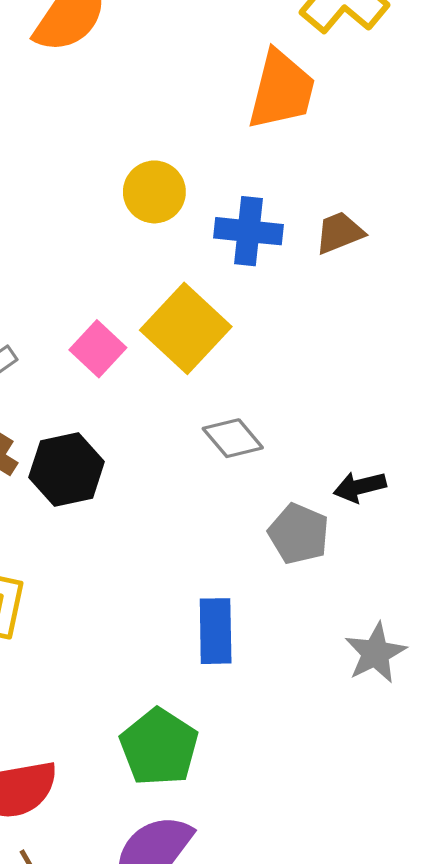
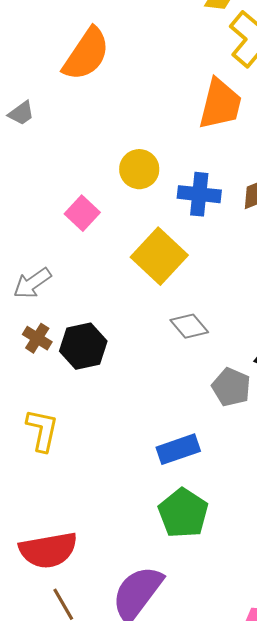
pink square: (98, 349) -> (82, 213), moved
blue rectangle: (216, 631) -> (178, 449), turned 72
green pentagon: (159, 747) -> (183, 513), moved

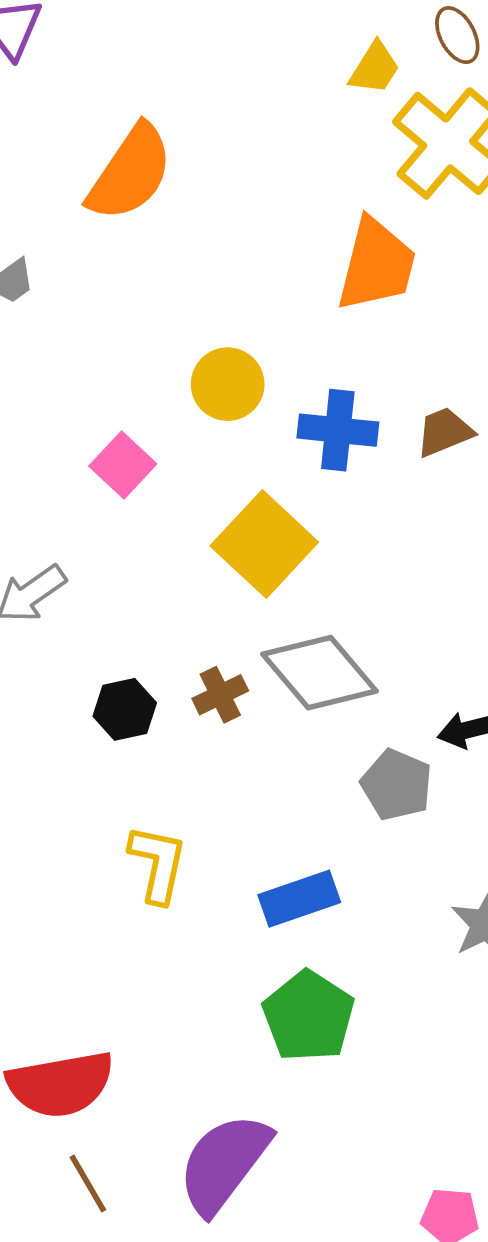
gray diamond: (189, 326) -> (319, 673), size x1.6
brown cross: (37, 338) -> (220, 695), moved, turned 32
black hexagon: (83, 346) -> (125, 709), size x0.7
yellow L-shape: (42, 430) -> (158, 864), moved

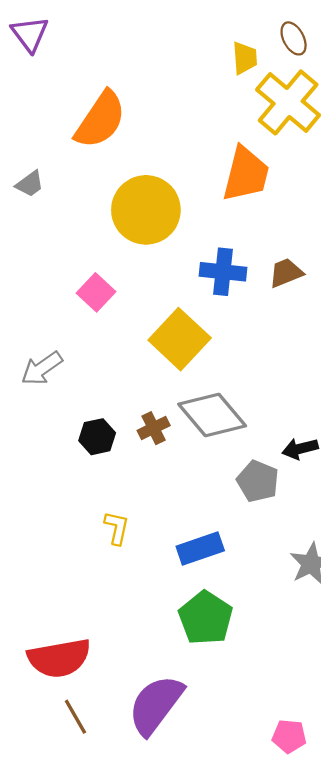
yellow trapezoid: (375, 68) -> (245, 58), turned -36
yellow circle: (228, 384) -> (146, 210), moved, size x1.6
yellow L-shape: (158, 864) -> (117, 528), size x0.7

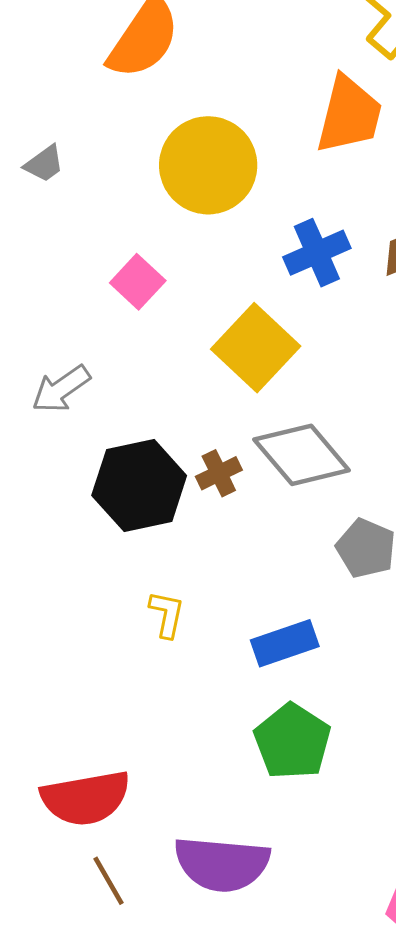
gray trapezoid: (30, 184) -> (44, 164), moved
blue cross: (223, 272) -> (317, 253), turned -30
black hexagon: (97, 437) -> (139, 486), size x1.8
purple semicircle: (156, 705) -> (222, 864), turned -122

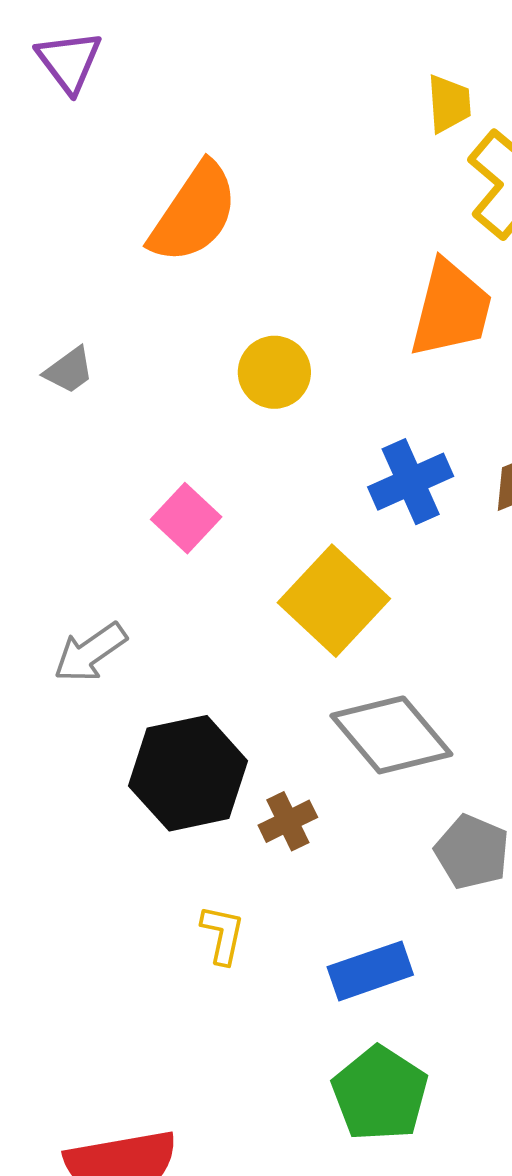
yellow circle: (208, 165) -> (274, 372), size x0.6
brown cross: (219, 473) -> (288, 821), moved

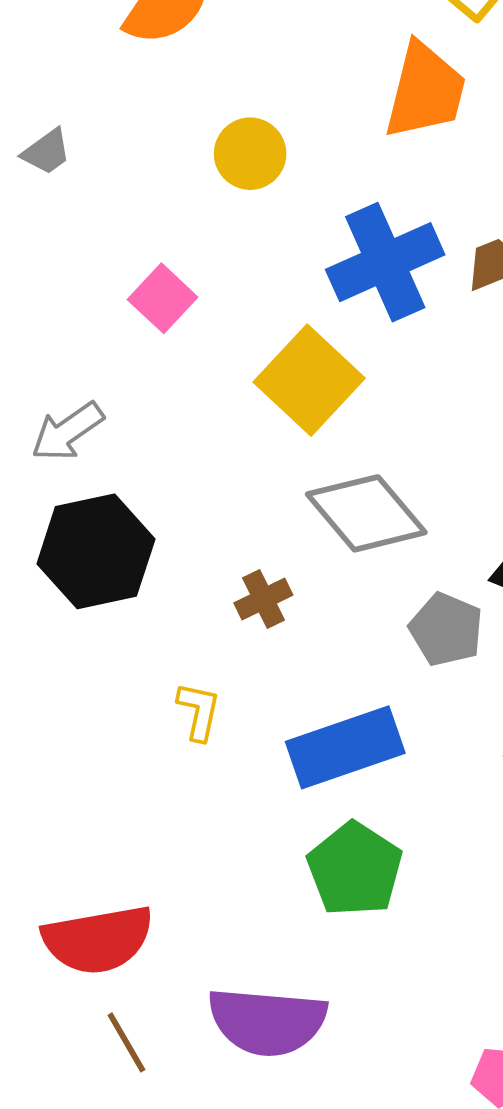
blue cross: (411, 482) -> (385, 262), size x1.4
black hexagon: (188, 773) -> (96, 551), moved
blue rectangle: (370, 971) -> (345, 747), size x1.4

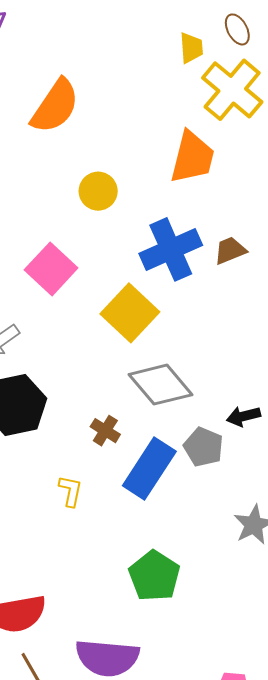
pink square: (163, 298) -> (51, 269), size x1.4
brown cross: (263, 599) -> (105, 431), turned -32
blue rectangle: (345, 747) -> (149, 468), moved, turned -38

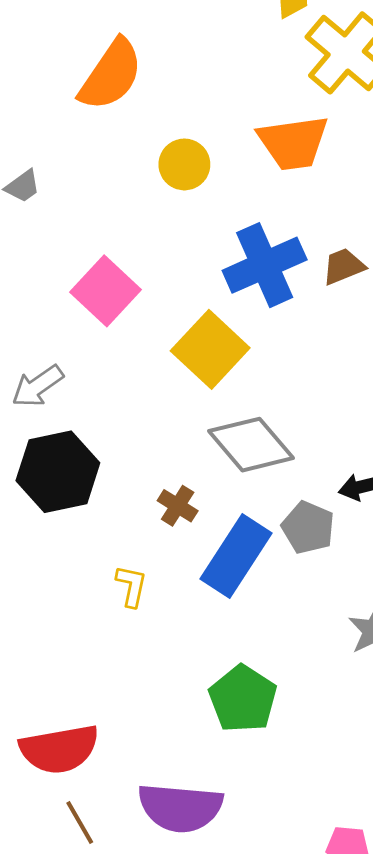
orange trapezoid: (192, 157) -> (293, 143), turned 68
yellow circle: (98, 191) -> (184, 164), moved

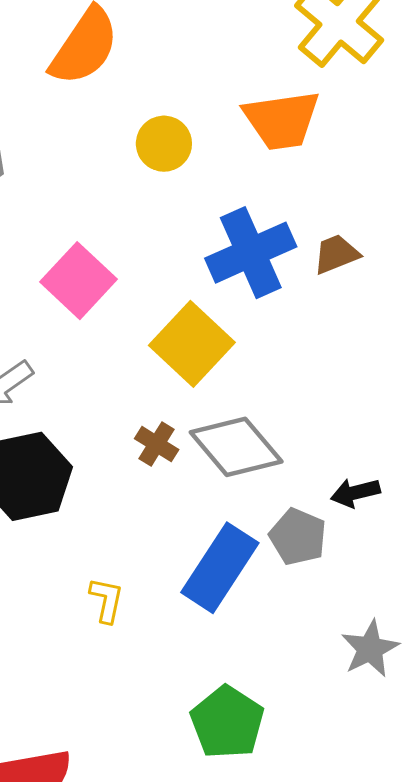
brown cross: (178, 506) -> (157, 444), moved

